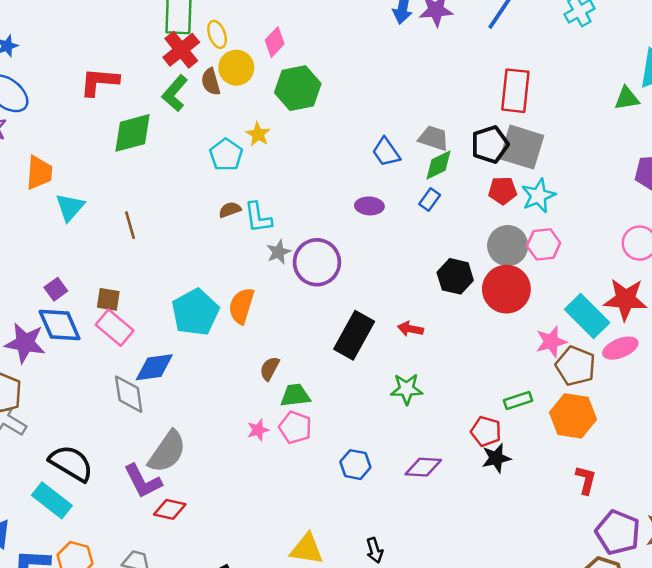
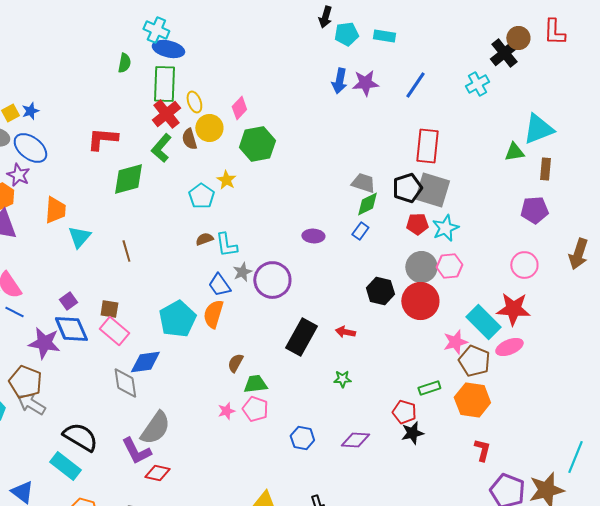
blue trapezoid: (386, 152) -> (219, 285), moved
green star: (407, 389) -> (342, 379), size x0.7

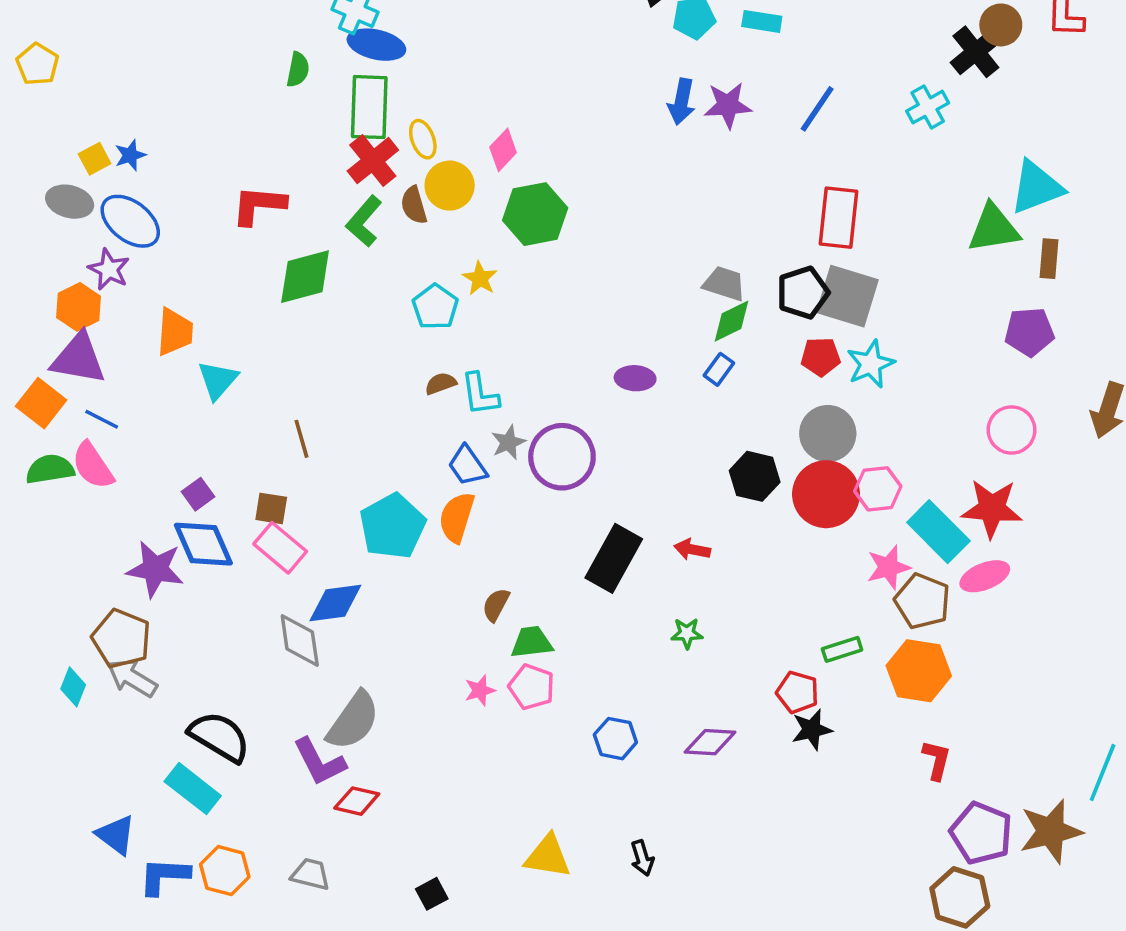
green triangle: (514, 152) -> (994, 228), size x1.5
brown line: (126, 251) -> (302, 439), moved
pink hexagon: (449, 266) -> (878, 489), moved
blue line: (14, 312) -> (102, 419), moved

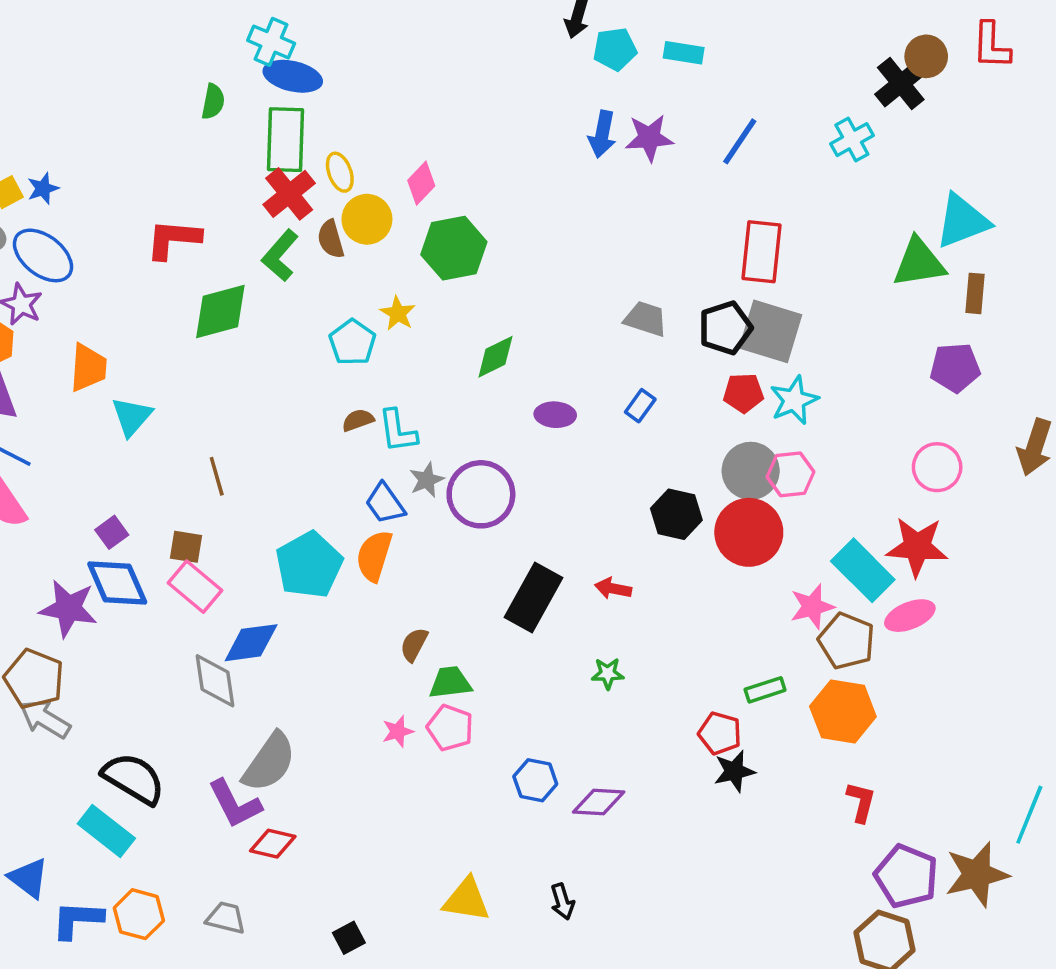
green diamond: (731, 321) -> (495, 357), moved
pink hexagon: (878, 489) -> (790, 474), moved
purple diamond: (710, 742) -> (599, 802), moved

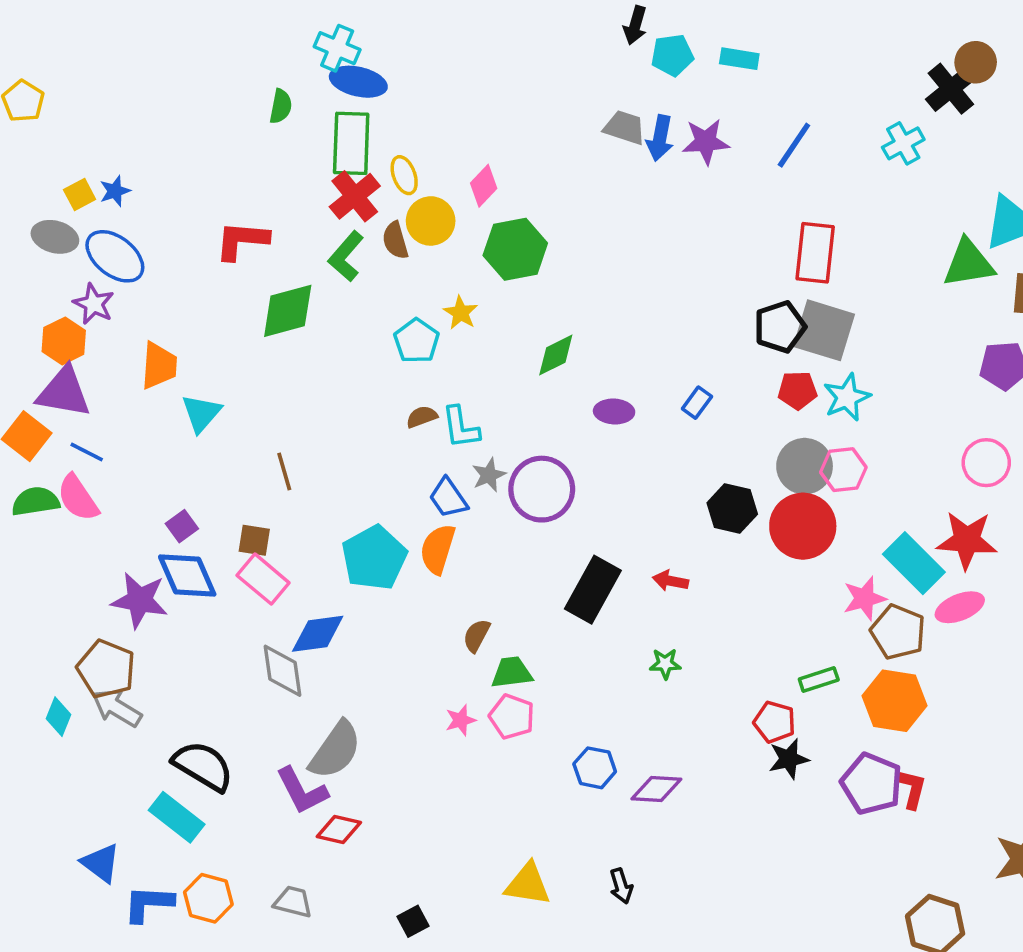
gray trapezoid: (646, 319) -> (625, 128), moved
purple pentagon: (906, 876) -> (872, 784), moved

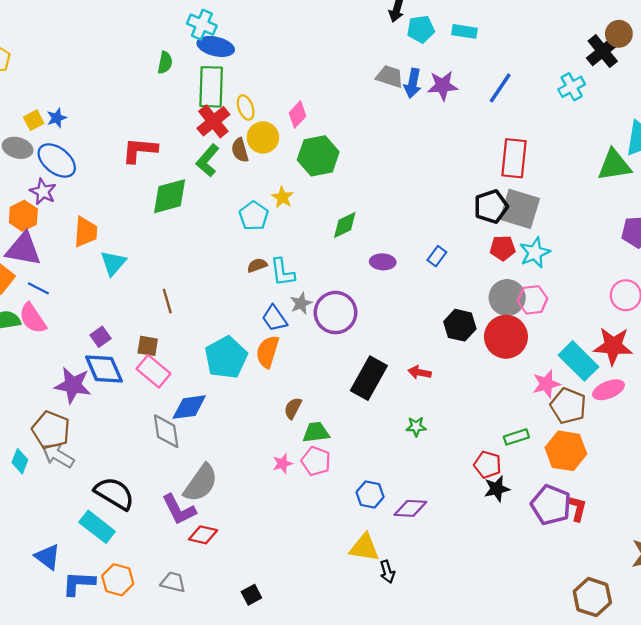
yellow triangle: (528, 884) -> (364, 548), moved

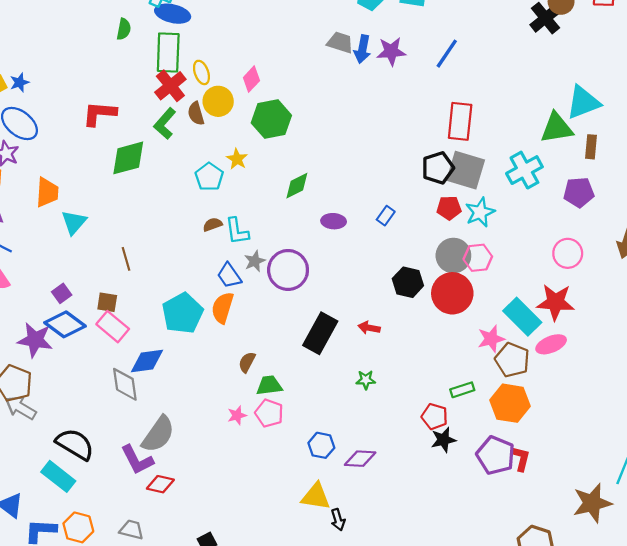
cyan cross: (572, 87) -> (524, 170), moved, size x1.4
blue diamond: (104, 369) -> (65, 324), turned -30

